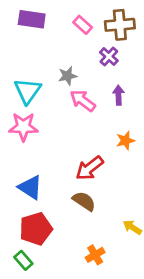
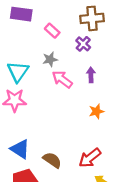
pink rectangle: (83, 25) -> (52, 31), moved
red arrow: (90, 168) -> (90, 158), moved
brown semicircle: (84, 201) -> (52, 160), moved

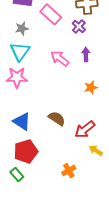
pink rectangle: (52, 31) -> (51, 14), size x1.5
gray star: (50, 59) -> (22, 28), moved
brown semicircle: (52, 160) -> (57, 118), moved

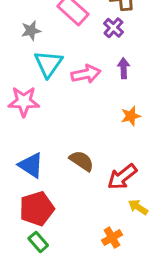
cyan triangle: (20, 51) -> (48, 64), moved
pink arrow: (60, 58) -> (86, 74), turned 132
orange cross: (69, 170) -> (112, 238), moved
green rectangle: (17, 174) -> (38, 242), moved

